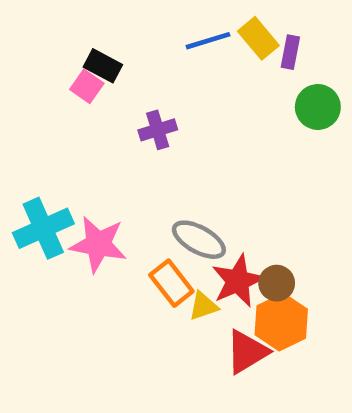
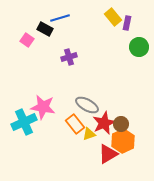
blue line: (208, 41) -> (60, 18), moved
pink square: (87, 86) -> (27, 40), moved
cyan cross: (43, 228) -> (24, 122), moved

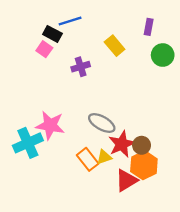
yellow rectangle: (113, 17) -> (115, 46), moved
pink square: (27, 40) -> (44, 49), moved
orange rectangle: (75, 124) -> (88, 159), moved

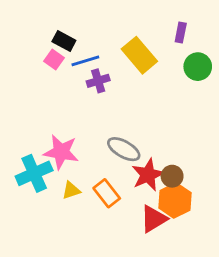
blue line: (70, 21) -> (85, 61), moved
yellow rectangle: (115, 46) -> (139, 55), size x1.4
yellow triangle: (104, 157) -> (71, 190), moved

